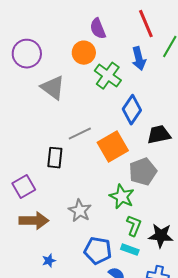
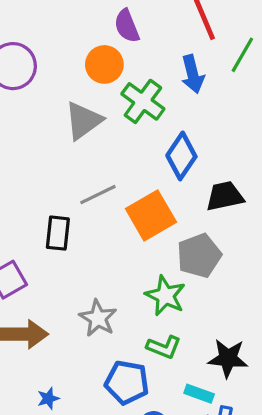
gray triangle: (53, 88) -> (83, 121), moved, turned 48
green L-shape: (134, 226) -> (164, 347), moved, turned 90
cyan rectangle: (130, 250) -> (199, 394), moved

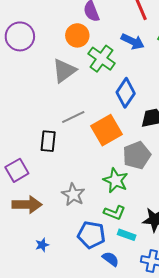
blue arrow: (193, 74) -> (133, 41), turned -50
cyan rectangle: (199, 394) -> (127, 235), moved

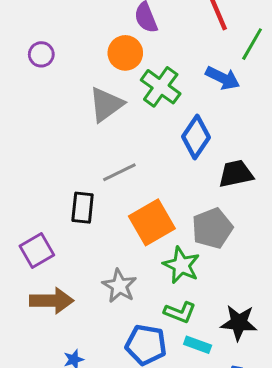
purple circle: (20, 36) -> (41, 54), size x0.6
blue arrow: (133, 41) -> (223, 78), moved
orange square: (107, 130) -> (152, 222), moved

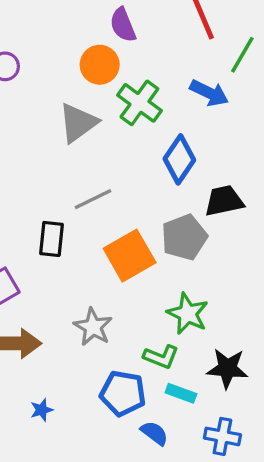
gray pentagon: (212, 228) -> (184, 237), moved
green star: (181, 265) -> (188, 314), moved

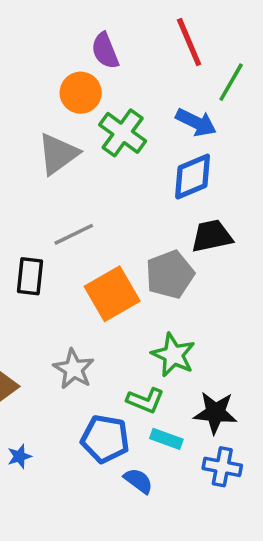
blue diamond: (179, 159) -> (193, 177), moved, turned 33
blue cross: (222, 436) -> (222, 467), moved

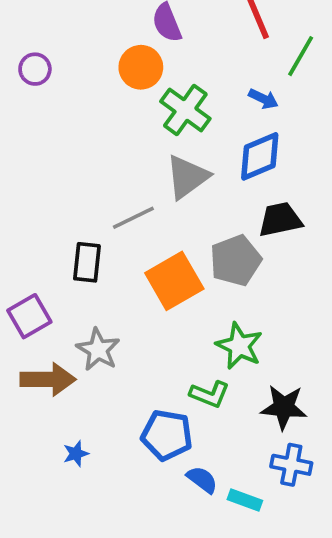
blue arrow: (196, 122) -> (263, 99), size x0.7
gray triangle: (58, 154) -> (187, 177), moved
gray star: (74, 369) -> (98, 350), moved
cyan rectangle: (166, 439) -> (245, 500), moved

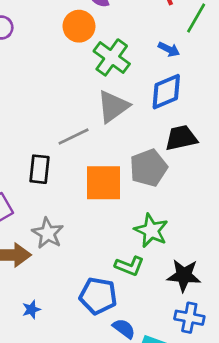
orange square: (174, 281) -> (104, 183), turned 30

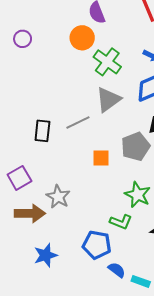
black rectangle: (40, 169) -> (42, 131), moved
orange square: (104, 183) -> (101, 158), size x0.6
blue star: (31, 309) -> (46, 255), size x1.6

